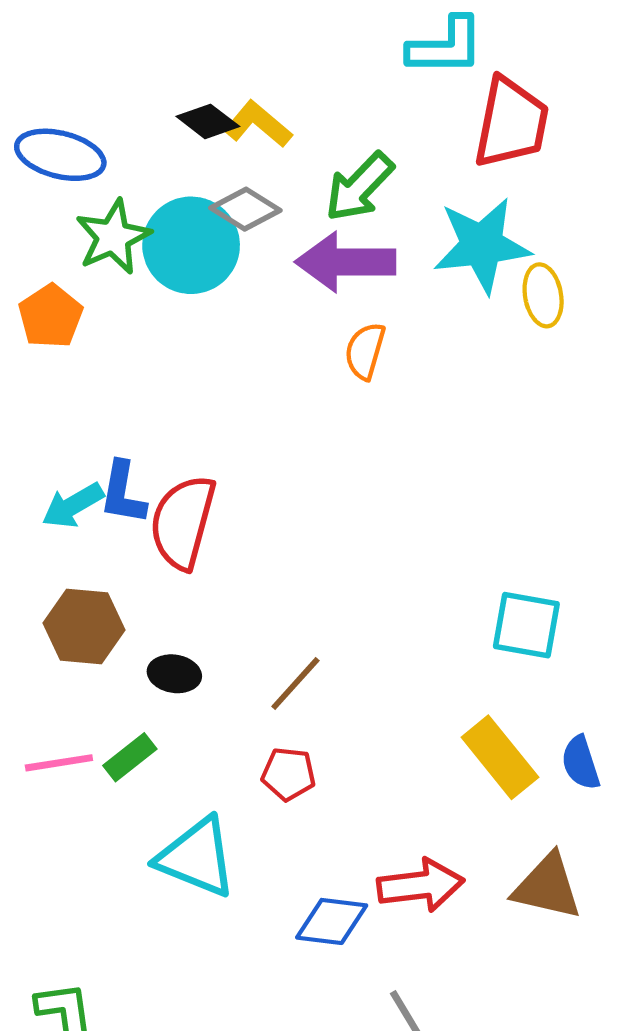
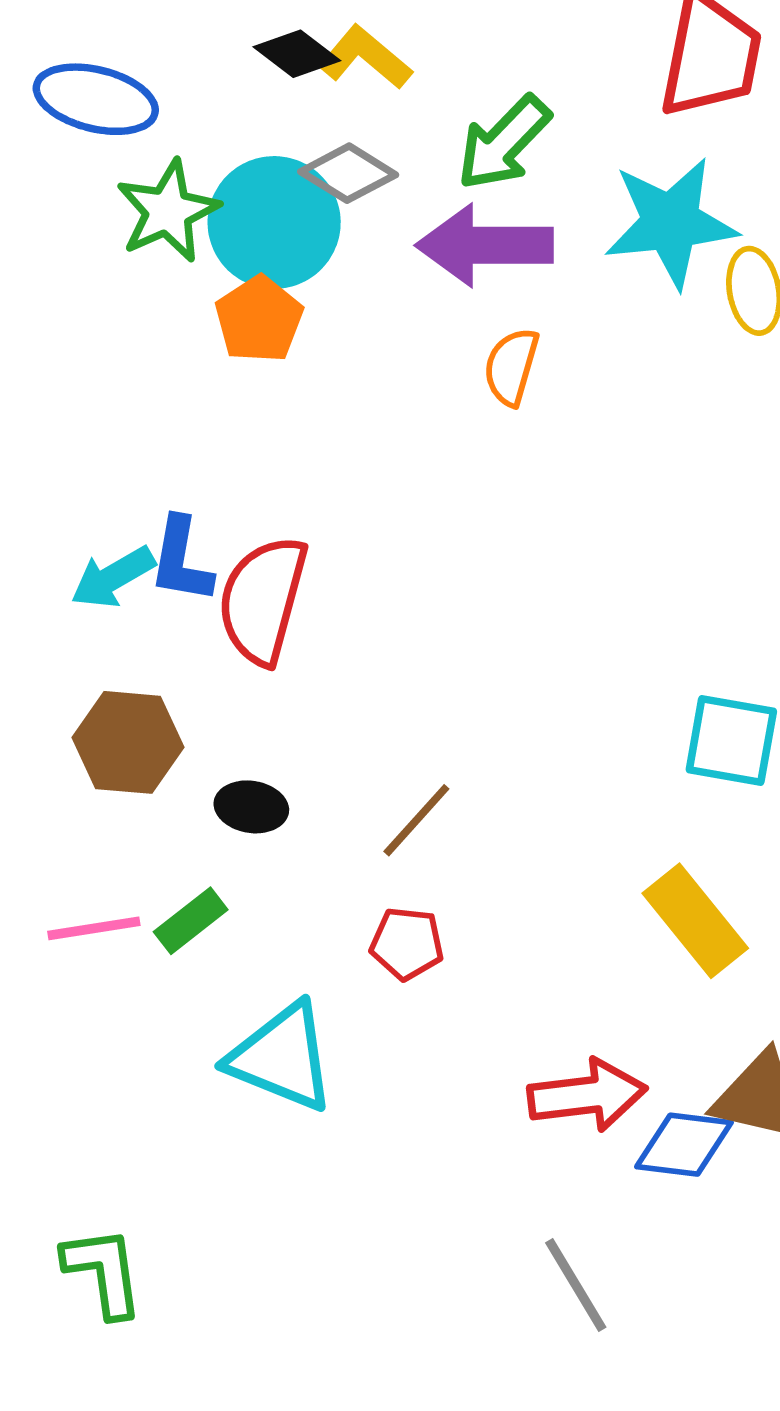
orange pentagon: (51, 316) -> (259, 319), moved
blue diamond: (332, 921) -> (684, 1145), moved

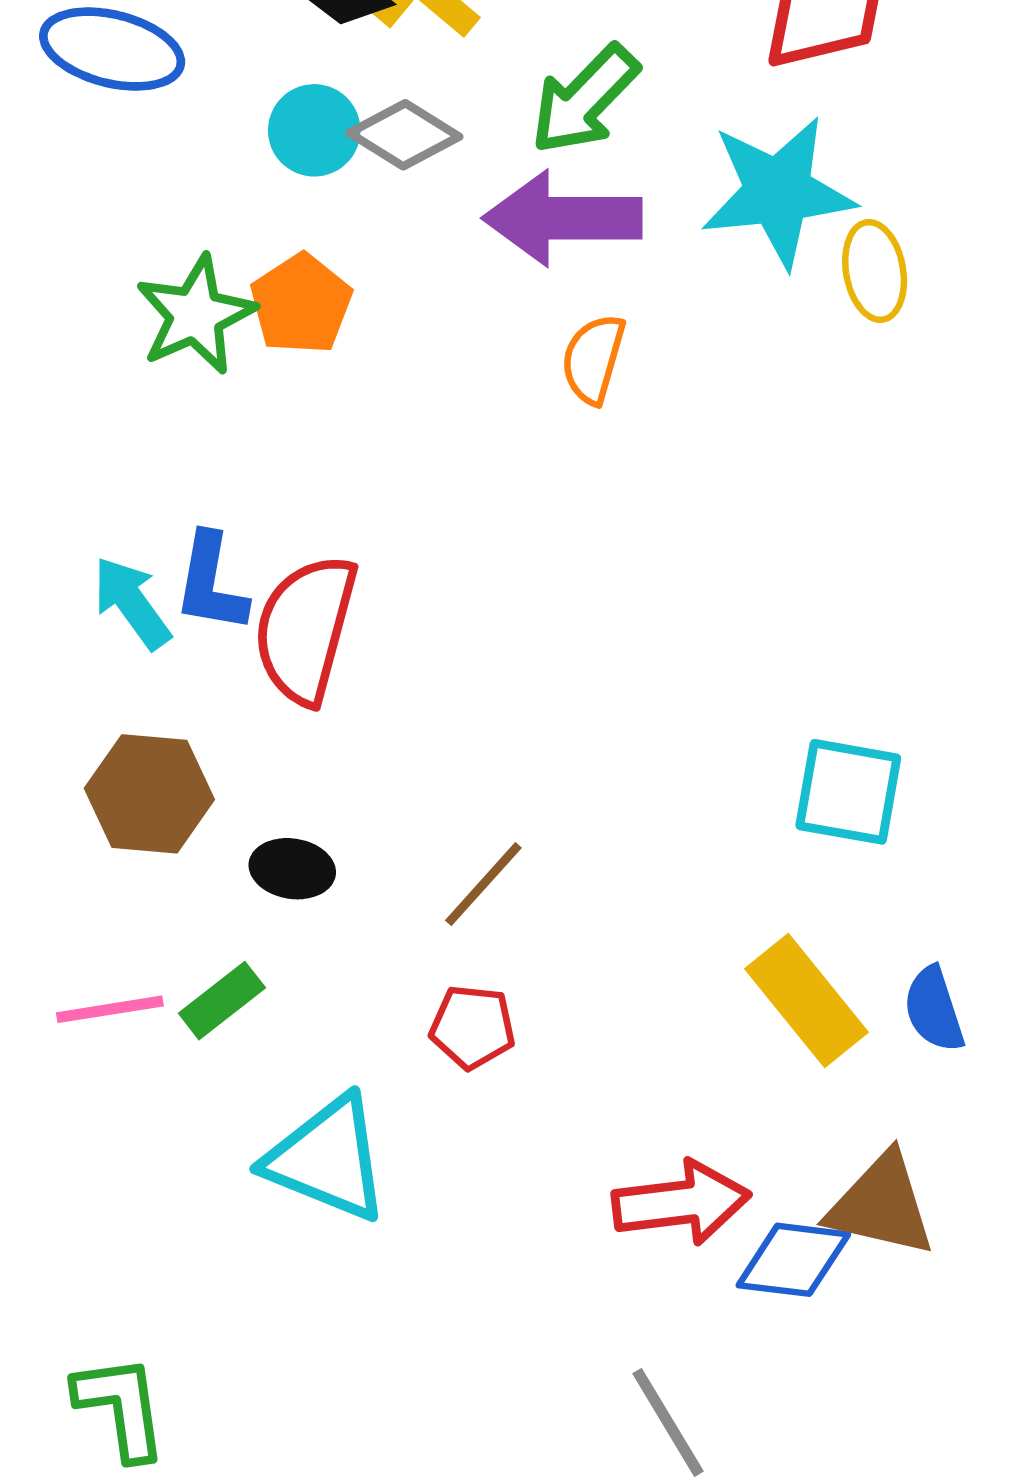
green star: (168, 211) -> (196, 315), moved
cyan circle: (274, 223) -> (314, 130), moved, size x0.6
cyan arrow: (113, 577) -> (132, 603), turned 84

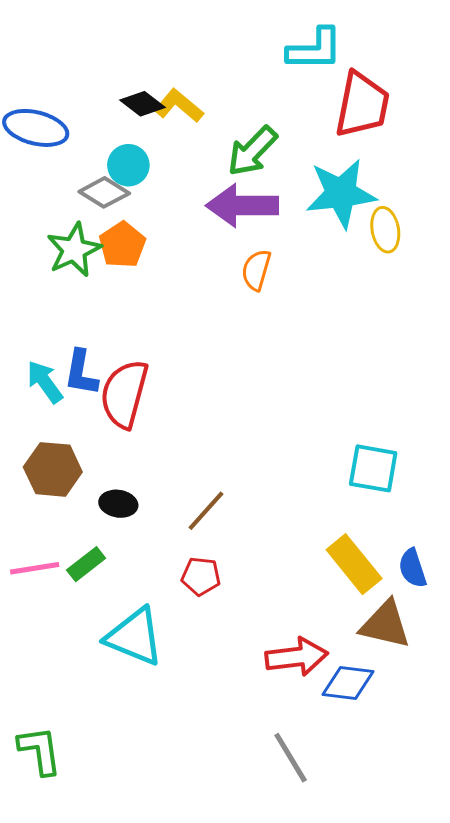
gray diamond: (404, 135) -> (104, 192), moved
brown triangle: (881, 1205) -> (385, 625), moved

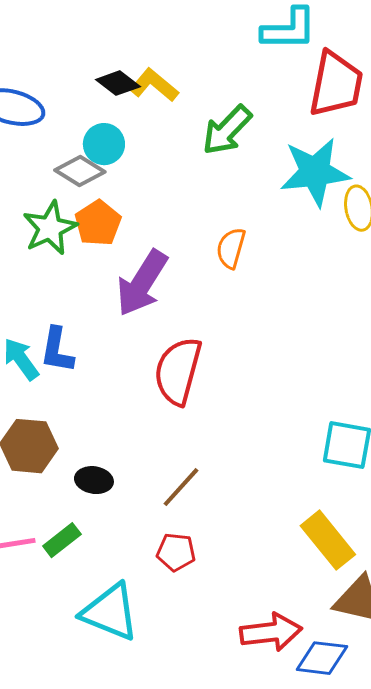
purple arrow: (242, 206) -> (142, 283), moved, turned -58
red semicircle: (124, 394) -> (178, 371), moved

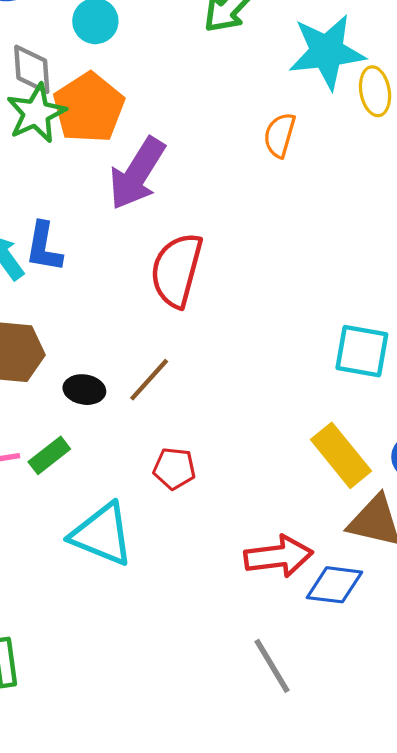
gray diamond: (80, 171) -> (32, 69), moved, turned 54
orange pentagon: (98, 223) -> (89, 108), size x1.4
orange semicircle: (231, 248) -> (280, 135), moved
brown line: (181, 487) -> (149, 380), moved

